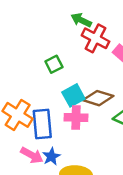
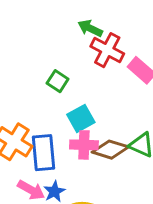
green square: (54, 64) -> (58, 81), turned -30
brown diamond: (98, 98) -> (110, 150), moved

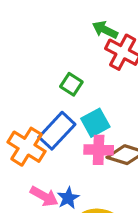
blue rectangle: (44, 153) -> (57, 131), moved, turned 48

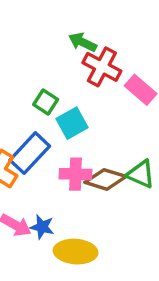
cyan square: (95, 123) -> (72, 123), moved
blue star: (68, 198) -> (42, 227), turned -30

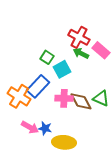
green arrow: (83, 42) -> (81, 53), moved
brown diamond: (105, 179) -> (81, 101), turned 45

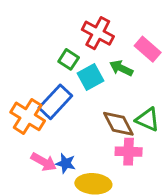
red cross: (79, 37) -> (98, 33), moved
green arrow: (81, 53) -> (121, 68), moved
pink cross: (64, 98) -> (129, 152), moved

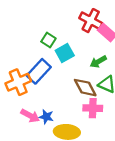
red cross: (98, 33) -> (91, 21), moved
green arrow: (121, 68) -> (98, 62), moved, turned -56
orange cross: (28, 116) -> (18, 82), turned 35

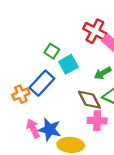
orange cross: (18, 82) -> (21, 94), size x0.7
pink arrow: (30, 116) -> (33, 128), turned -144
blue star: (46, 117) -> (50, 129), size x1.5

